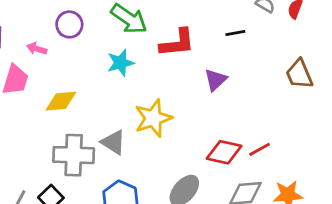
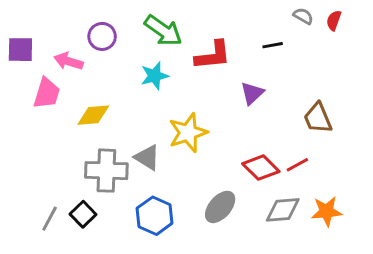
pink arrow: (37, 49) -> (69, 61), size x1.4
brown trapezoid: (299, 74) -> (318, 118), moved
red diamond: (224, 152) -> (261, 168), turned 32

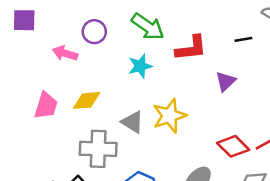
purple square: (20, 50) -> (24, 20), moved
pink trapezoid: (47, 93) -> (46, 106), moved
gray triangle: (147, 157) -> (133, 122), moved

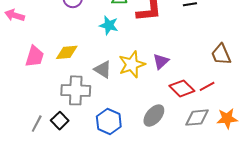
pink arrow: (65, 53) -> (15, 15), moved
cyan star: (140, 66) -> (109, 25), turned 30
purple triangle: (226, 81) -> (161, 61), moved

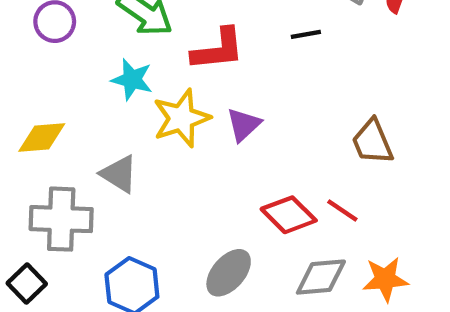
purple triangle: (161, 61) -> (244, 125), moved
yellow star: (132, 64) -> (181, 118), moved
red line: (207, 86) -> (342, 211), turned 63

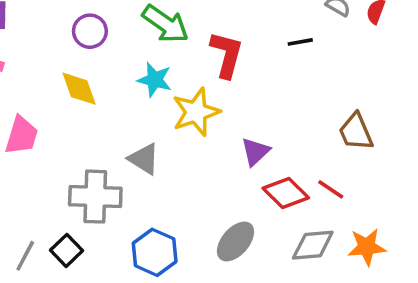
red L-shape: (218, 49) -> (227, 55), turned -69
purple triangle: (244, 125) -> (255, 152), moved
yellow diamond: (42, 138) -> (79, 89), moved, turned 75

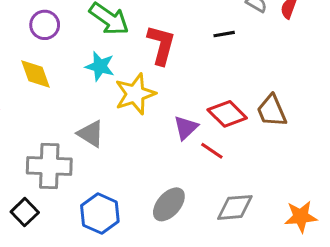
red line: (331, 189) -> (212, 151), moved
red diamond: (286, 193) -> (227, 114), moved
orange star: (367, 247) -> (301, 217), moved

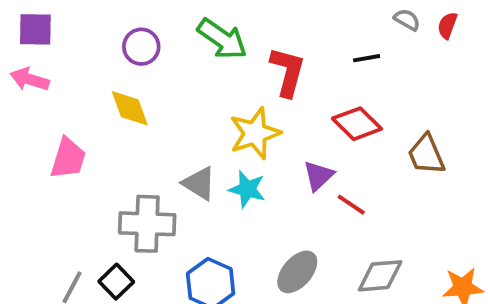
cyan star: (100, 66) -> (247, 189), moved
red diamond: (227, 114) -> (357, 124), moved

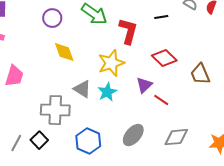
black line: (367, 58) -> (161, 17), moved
yellow diamond: (130, 108) -> (64, 52), moved
cyan star: (247, 189) -> (107, 92), turned 30

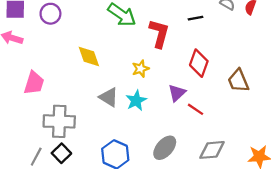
purple circle: (52, 18) -> (50, 14), moved
red diamond: (164, 58) -> (199, 63), turned 65
yellow star: (111, 63) -> (141, 69), size x0.6
gray cross: (55, 110) -> (59, 121), moved

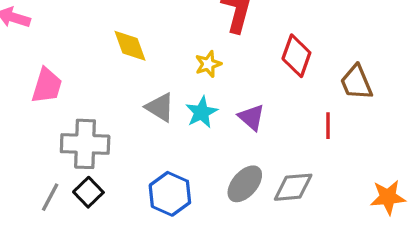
purple triangle: (177, 93) -> (251, 117), moved, turned -36
red line: (195, 109) -> (328, 126), moved, turned 56
gray diamond: (212, 150) -> (293, 187), moved

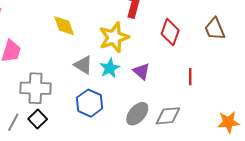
yellow star: (208, 64) -> (114, 37), size x1.8
brown trapezoid: (356, 82) -> (215, 29), moved
blue hexagon: (170, 194) -> (90, 103), moved

